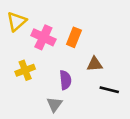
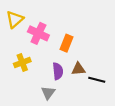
orange rectangle: (74, 37) -> (66, 43), moved
brown triangle: (95, 64) -> (78, 69), moved

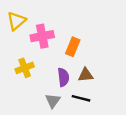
pink cross: (38, 33) -> (42, 36), turned -36
black line: (97, 80) -> (81, 98), moved

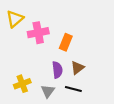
yellow cross: (25, 68) -> (22, 84), moved
brown triangle: (86, 75) -> (78, 68), turned -32

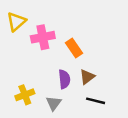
orange rectangle: (66, 42) -> (74, 48), turned -56
black line: (73, 89) -> (96, 101), moved

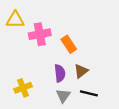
yellow triangle: (16, 22) -> (15, 20), turned 42
gray triangle: (54, 103) -> (63, 96), moved

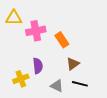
purple semicircle: (60, 73) -> (38, 66), moved
gray triangle: (63, 96) -> (57, 86), turned -40

